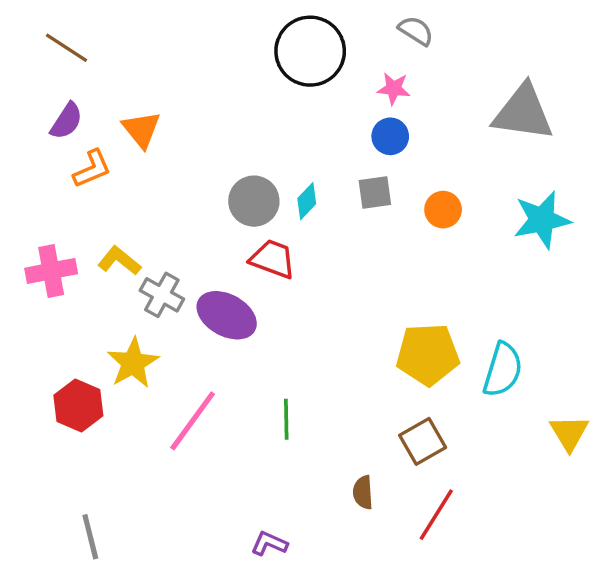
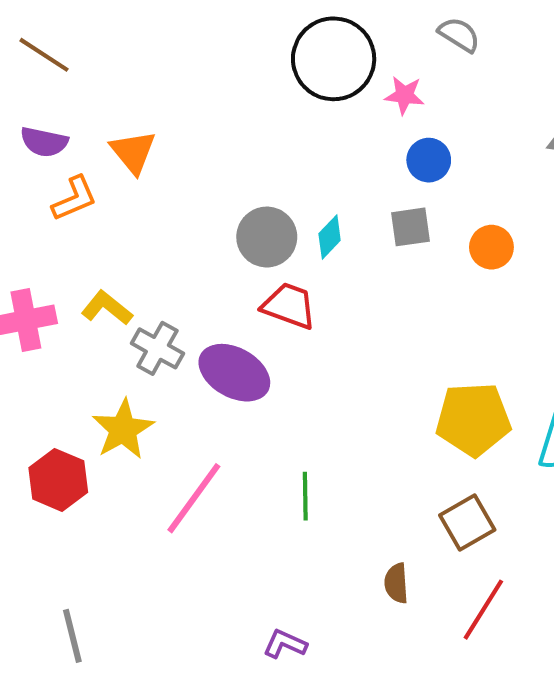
pink star: (394, 89) -> (404, 95), moved
purple semicircle: (66, 121) -> (44, 142), turned 69

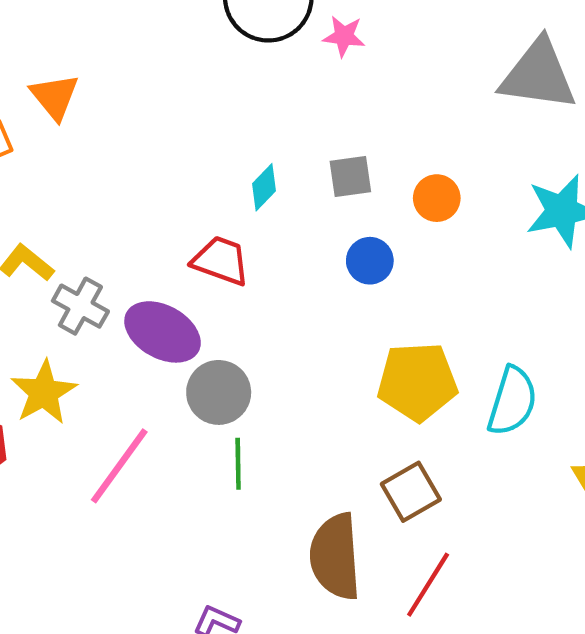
blue circle: (429, 160) -> (370, 261), moved
gray circle: (267, 237) -> (219, 392), moved
brown semicircle: (396, 583) -> (335, 557), size x2.0

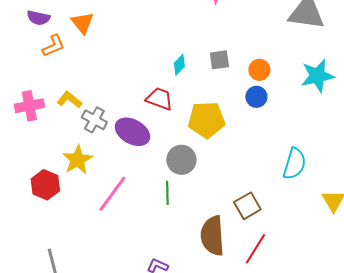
blue circle: (370, 261) -> (256, 97), moved
yellow pentagon: (417, 382) -> (206, 120), moved
gray circle: (219, 392) -> (181, 160), moved

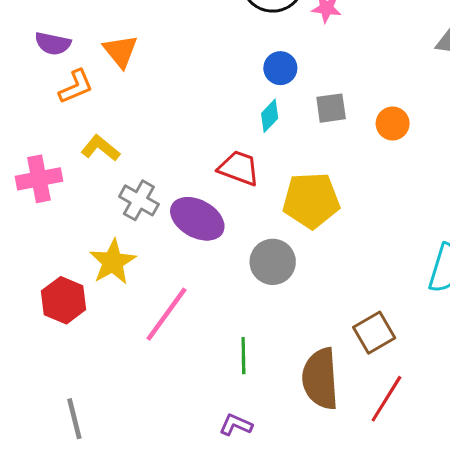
blue circle: (256, 97) -> (280, 68), moved
yellow L-shape: (69, 100) -> (100, 148), moved
green line: (167, 193) -> (243, 356), moved

